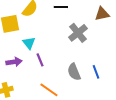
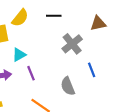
cyan triangle: (29, 43) -> (19, 55), turned 40
blue line: (96, 72) -> (92, 70), moved

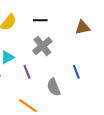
gray cross: (72, 44) -> (42, 46), moved
purple line: (31, 73) -> (27, 72), moved

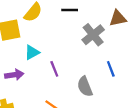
gray cross: (42, 46) -> (93, 35), moved

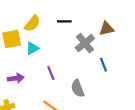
cyan triangle: (32, 52) -> (32, 48), moved
blue line: (111, 69) -> (103, 65), moved

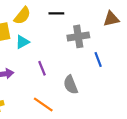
brown triangle: (107, 29) -> (111, 19), moved
gray cross: (85, 43) -> (78, 36), turned 30

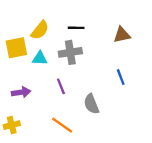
brown triangle: (111, 19) -> (122, 35), moved
gray cross: (78, 36) -> (70, 52), moved
cyan triangle: (22, 42) -> (40, 58), turned 32

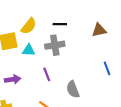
blue line: (121, 77) -> (107, 68), moved

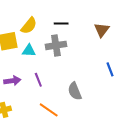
brown triangle: (99, 30) -> (102, 30), turned -42
purple line: (47, 74) -> (38, 80), moved

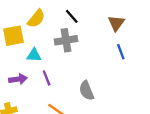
black line: (61, 24) -> (72, 16), turned 48
cyan triangle: (29, 51) -> (34, 55), moved
blue line: (110, 69) -> (121, 52), moved

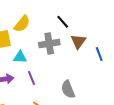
black line: (72, 16) -> (63, 22), moved
brown triangle: (116, 23) -> (78, 41), moved

